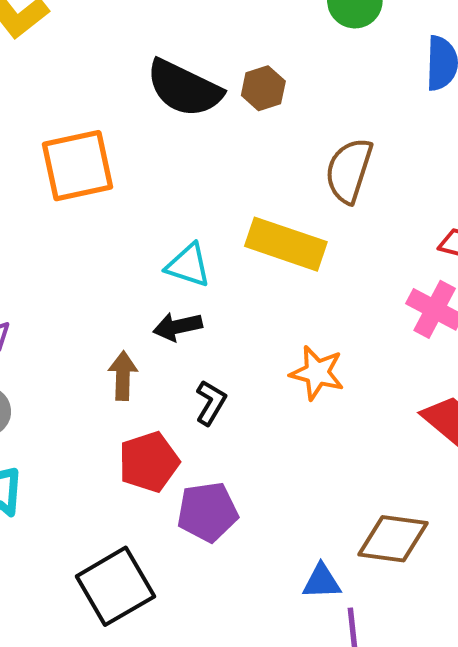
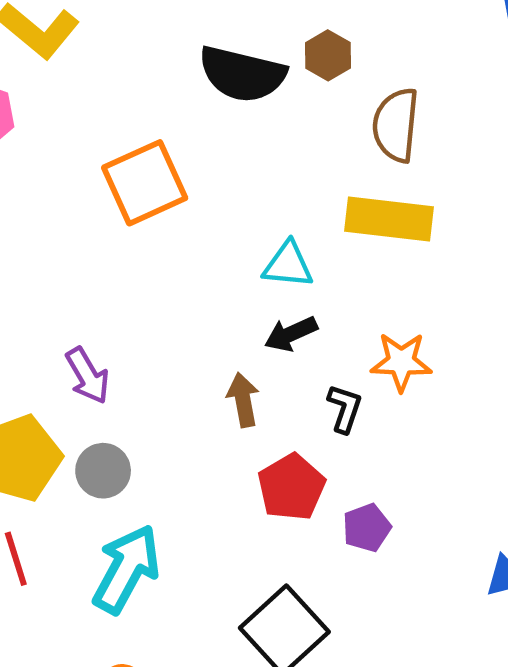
brown semicircle: (349, 170) -> (396, 125), moved
orange star: (317, 373) -> (401, 362), moved
purple pentagon: (207, 512) -> (367, 528), size x0.7

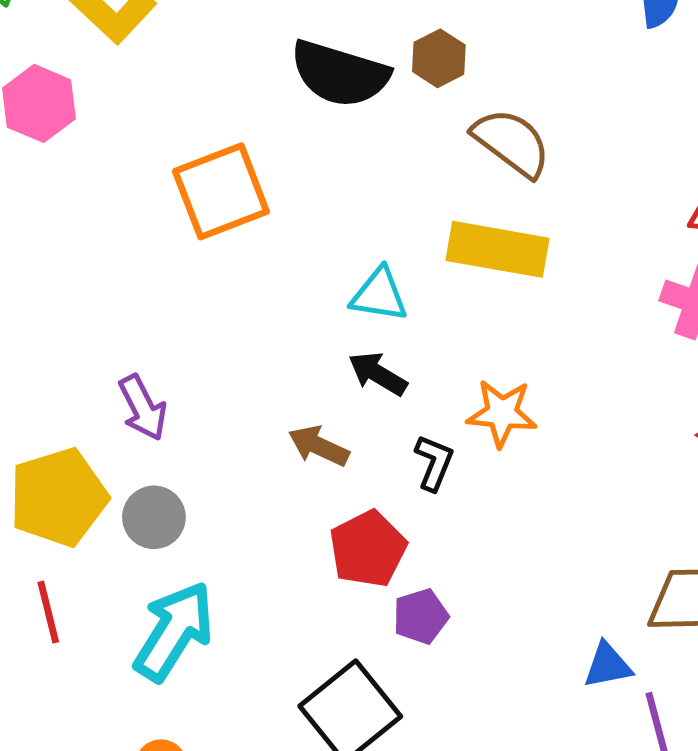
brown semicircle: (396, 125) -> (512, 142), turned 118
black arrow: (291, 334) -> (378, 374), turned 52
brown arrow: (243, 400) -> (319, 446), turned -58
purple pentagon: (367, 528) -> (421, 616), moved

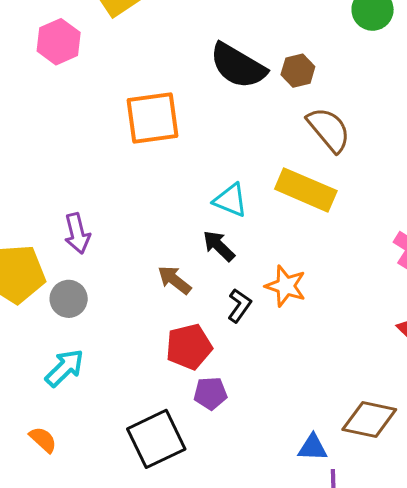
cyan arrow: (174, 631) -> (65, 368), size x0.7

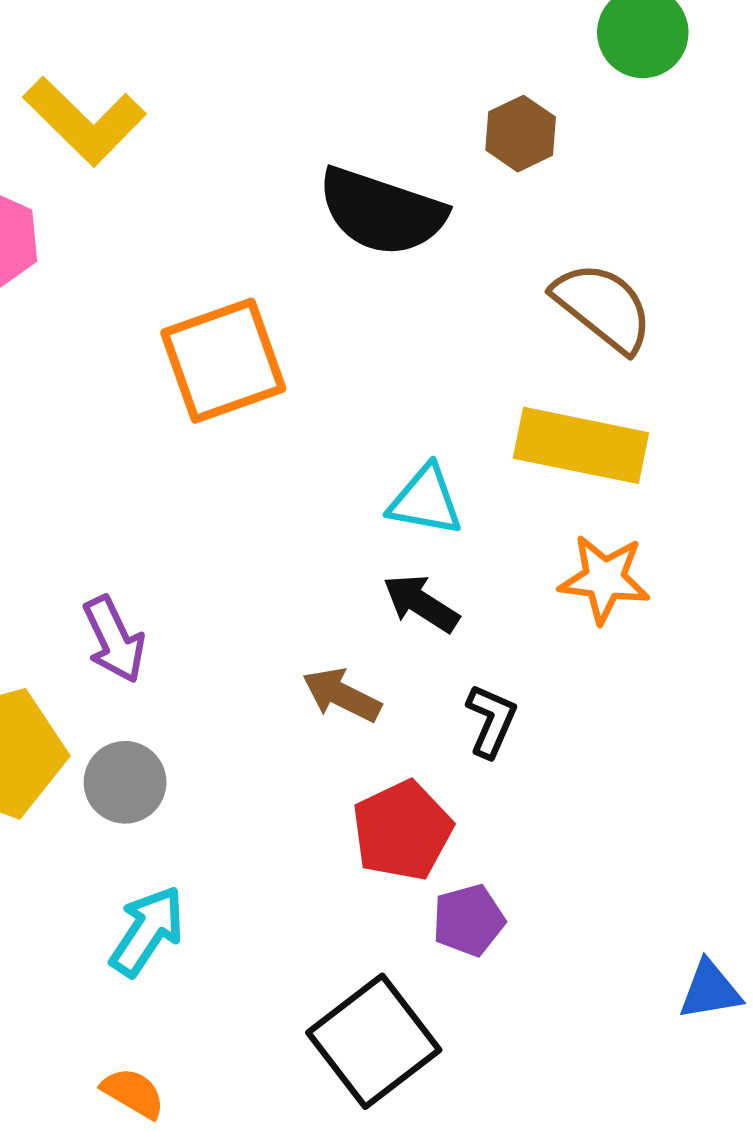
brown hexagon: (298, 71) -> (521, 134), moved
orange star: (286, 286) -> (604, 579), moved

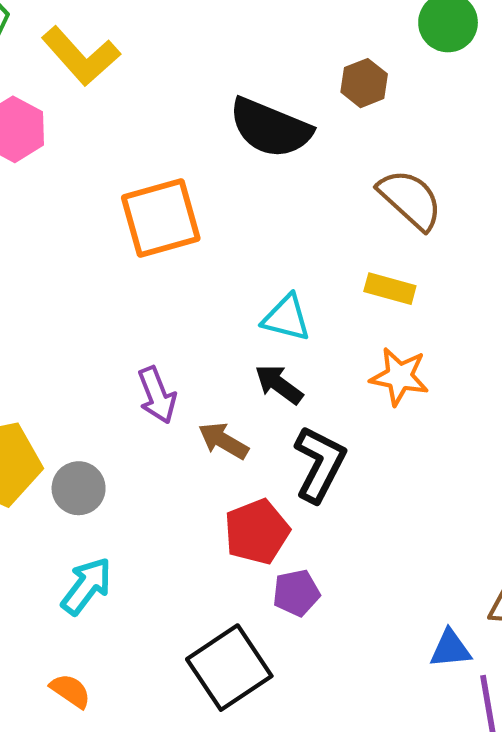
yellow rectangle: (581, 445) -> (390, 289), size x0.6
purple arrow: (114, 639) -> (157, 395), moved
black L-shape: (491, 721) -> (320, 464), size x1.6

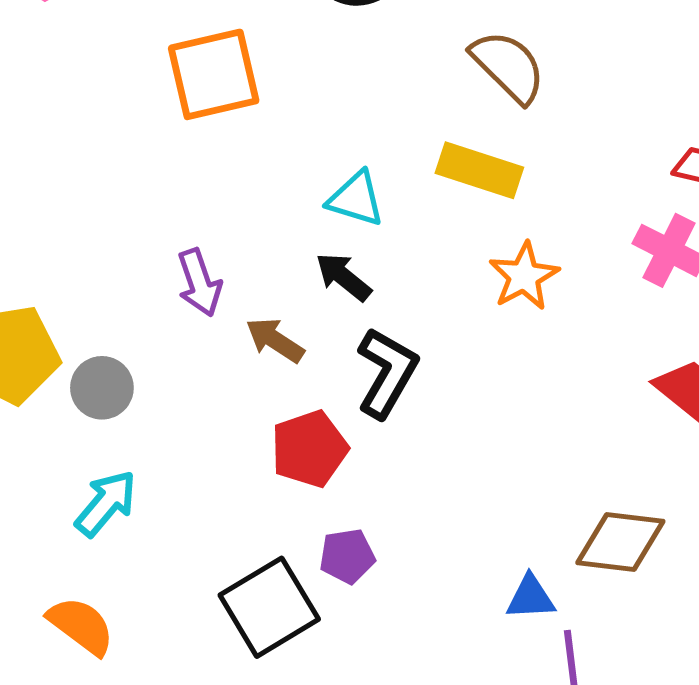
yellow rectangle: (390, 289) -> (479, 170), size x1.4
orange star: (399, 377) -> (524, 276), moved, turned 30
purple pentagon: (296, 593) -> (347, 556), moved
orange semicircle: (70, 691) -> (81, 626), size x1.4

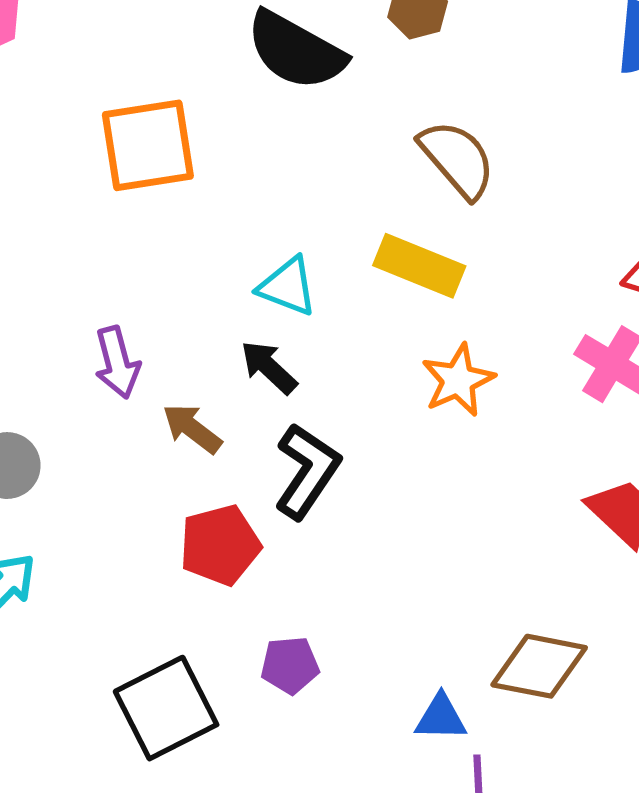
purple pentagon: (347, 556) -> (290, 665), moved

